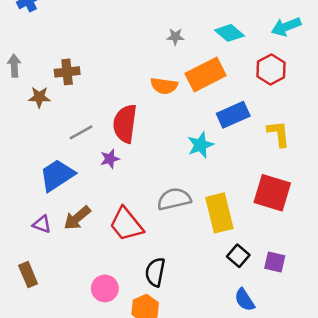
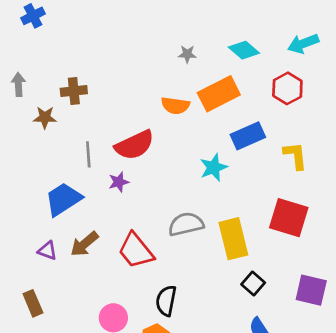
red semicircle: (125, 124) -> (134, 145), turned -123
gray line: (81, 132) -> (88, 154), turned -65
purple square: (275, 262) -> (311, 290), moved, size x1.4

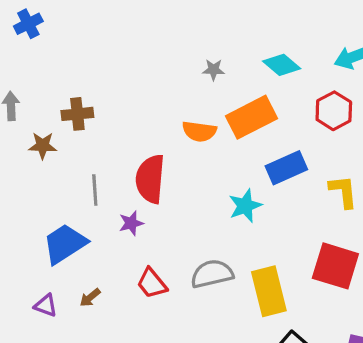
red semicircle: (134, 145) -> (150, 179), turned 120
brown arrow: (84, 244) -> (90, 298), size x0.6
red trapezoid: (136, 251) -> (152, 283), moved, size x0.7

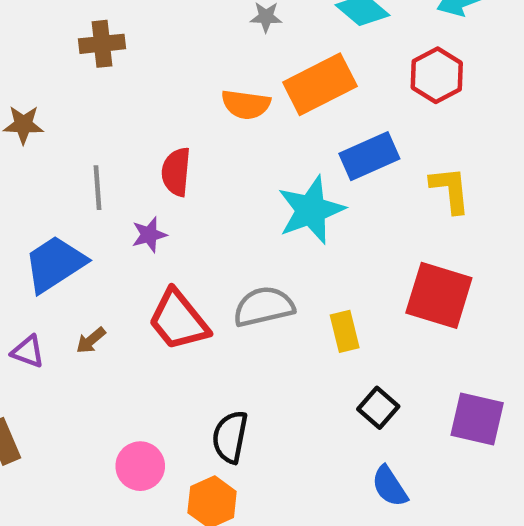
brown cross: (77, 114) -> (102, 44), moved
red semicircle: (150, 179) -> (176, 172), size x0.7
cyan star: (245, 206) -> (311, 210), size x1.4
red trapezoid: (152, 283) -> (178, 320), size x1.4
yellow rectangle: (269, 291) -> (345, 331), size x0.6

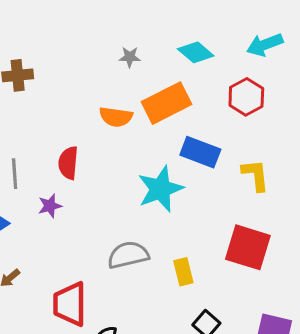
blue rectangle: (369, 156) -> (200, 152), turned 45
red trapezoid: (178, 320) -> (70, 304), moved, turned 39

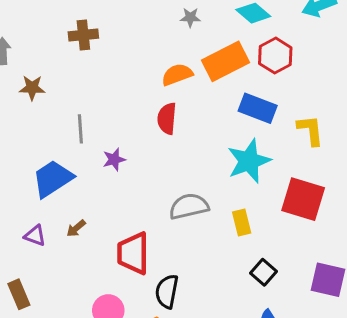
red hexagon: (246, 97) -> (275, 56), moved
orange semicircle: (116, 117) -> (177, 75), turned 152
red semicircle: (68, 163) -> (167, 119), moved
cyan star: (160, 189) -> (249, 161), moved

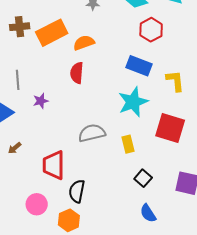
brown cross: (83, 35) -> (20, 27), moved
orange rectangle: (225, 61) -> (52, 33), moved

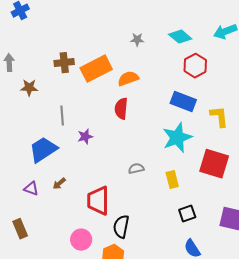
gray semicircle: (92, 133) -> (136, 169), size x0.6
black square: (143, 178) -> (187, 214), turned 30

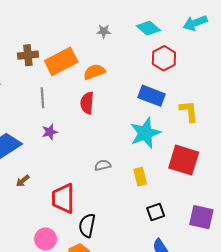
gray line: (62, 116) -> (42, 98), moved

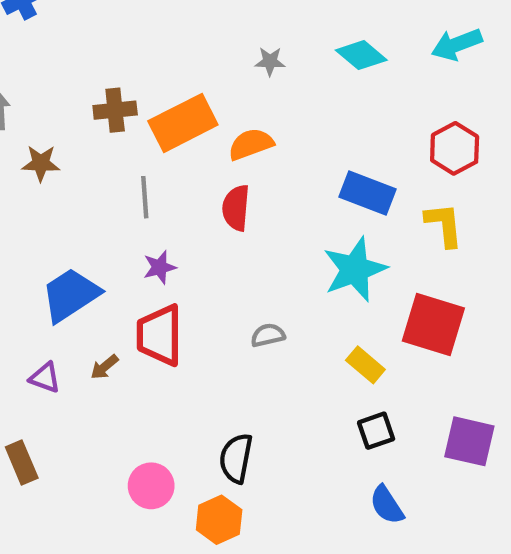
red hexagon: (164, 58) -> (455, 148), moved
yellow rectangle: (140, 177) -> (365, 365), moved, turned -36
red trapezoid: (63, 198) -> (160, 335), moved

